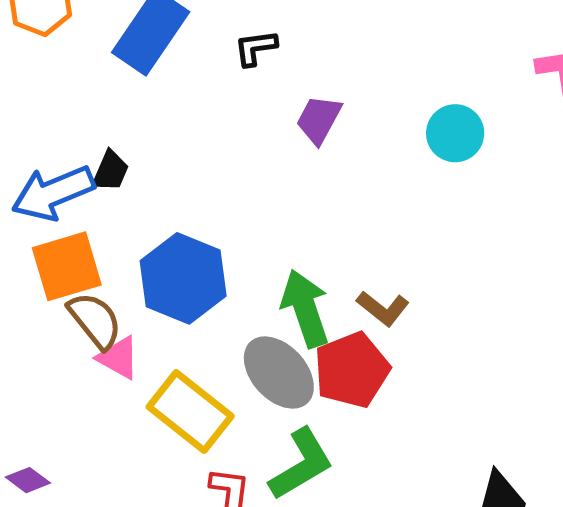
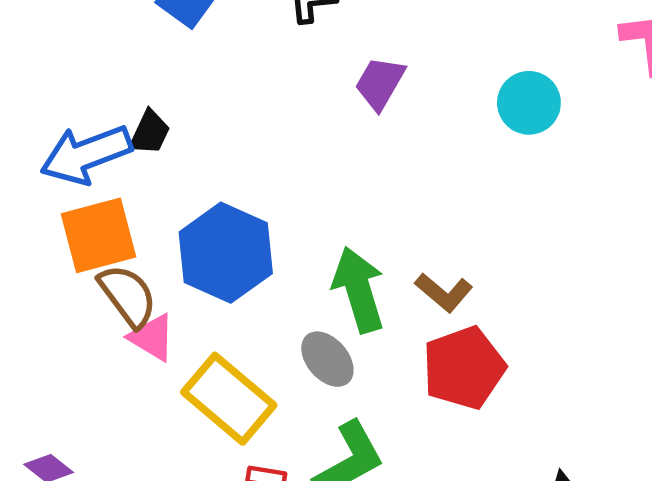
red pentagon: (352, 370) -> (464, 368), moved
gray ellipse: (279, 373) -> (327, 359), size x0.7

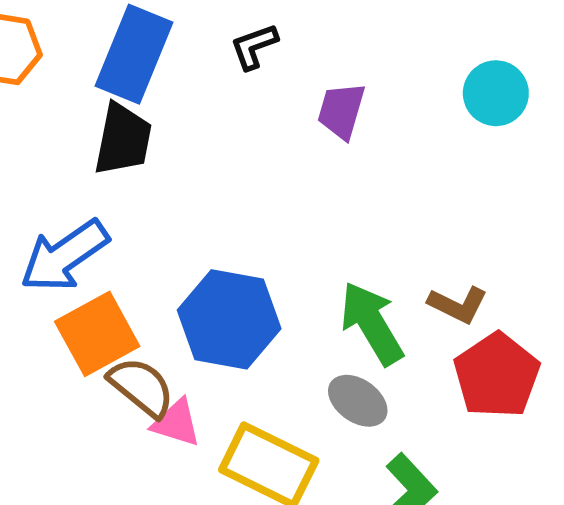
black trapezoid: (150, 133) -> (123, 139), moved, size x1.5

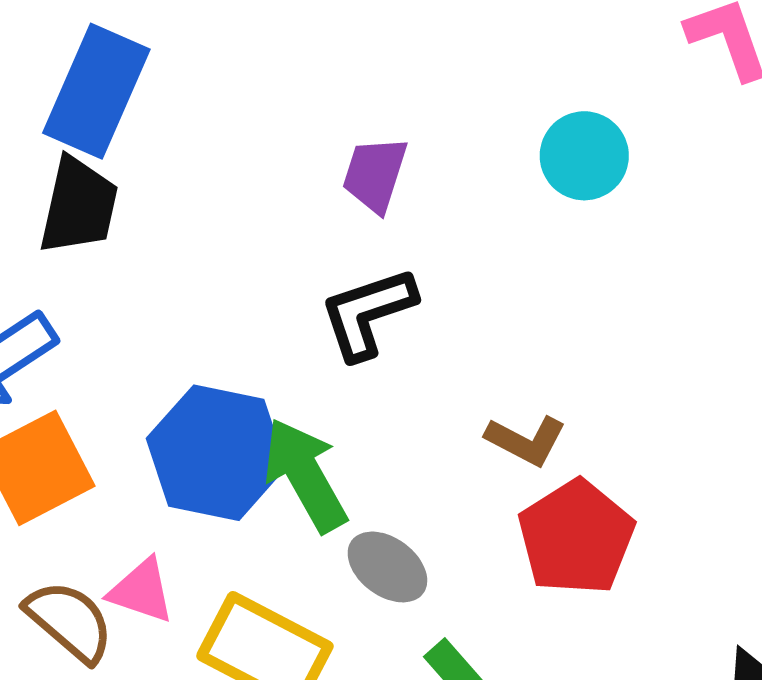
black L-shape: (254, 46) -> (368, 313), moved, size x1.5
green arrow: (372, 323) -> (305, 475), moved
brown semicircle: (141, 387) -> (70, 621), moved

